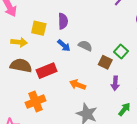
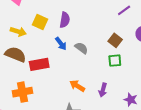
green square: (121, 51) -> (115, 61), turned 32
brown square: (105, 62) -> (115, 40), moved
orange arrow: (78, 85) -> (77, 86), moved

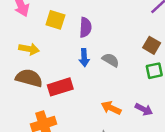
yellow square: (40, 22) -> (55, 20), moved
blue arrow: (61, 44) -> (84, 58), turned 40
purple arrow: (103, 90) -> (144, 109), turned -72

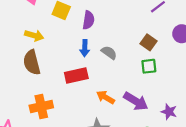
brown semicircle: (29, 78) -> (32, 62), turned -125
red rectangle: (60, 87) -> (76, 76), moved
purple arrow: (144, 109) -> (136, 101), size x1.5

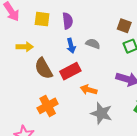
brown semicircle: (32, 62) -> (44, 68), moved
orange arrow: (105, 97) -> (89, 90), moved

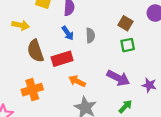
gray semicircle: (93, 44) -> (90, 35), turned 56
blue arrow: (71, 46) -> (68, 33), turned -32

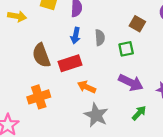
yellow arrow: (21, 25) -> (17, 16), moved
blue arrow: (68, 33) -> (76, 36), turned 48
green square: (128, 45) -> (126, 49), moved

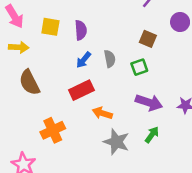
blue arrow: (76, 36) -> (84, 60), turned 35
brown semicircle: (41, 55) -> (29, 83), moved
green arrow: (139, 113) -> (152, 135), moved

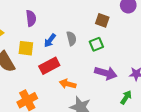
yellow square: (50, 27) -> (26, 48), moved
purple semicircle: (81, 30) -> (31, 18), moved
green arrow: (152, 135) -> (126, 97), moved

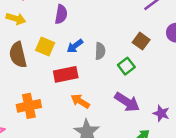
green square: (96, 44) -> (126, 66), turned -32

